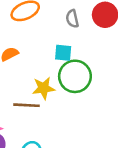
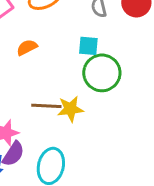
yellow star: (44, 88) -> (70, 109), moved

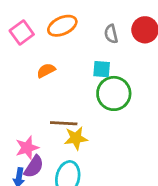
yellow star: (70, 109) -> (76, 138), moved

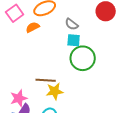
gray semicircle: (111, 34) -> (72, 24), moved, turned -40
orange semicircle: (46, 70) -> (33, 27), moved

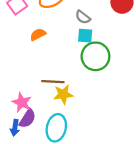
orange semicircle: (33, 27) -> (38, 34), moved
pink star: (19, 98) -> (22, 102), turned -30

